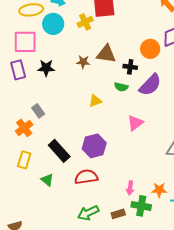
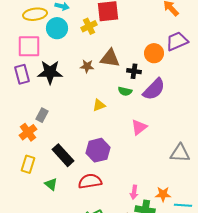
black star: (46, 68) -> (50, 72), size x1.4
gray rectangle: (38, 111) -> (42, 115), turned 64

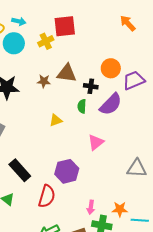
purple trapezoid: (177, 41) -> (134, 80), moved
green semicircle: (125, 91) -> (82, 106), turned 80
purple hexagon: (98, 150) -> (67, 171), moved
red semicircle: (90, 181) -> (47, 196), turned 115

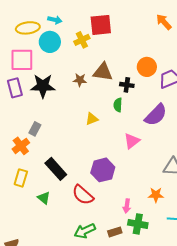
purple semicircle: (111, 104) -> (156, 115), moved
red semicircle: (47, 196) -> (83, 195), turned 115
orange star: (120, 209) -> (156, 195), moved

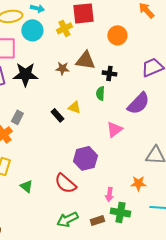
orange circle: (147, 67) -> (117, 35), moved
yellow triangle: (92, 119) -> (74, 107), turned 40
black rectangle: (56, 169) -> (57, 115), moved, size x0.6

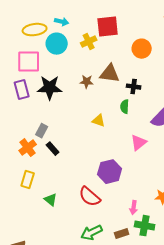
black rectangle: (57, 115) -> (53, 149), moved

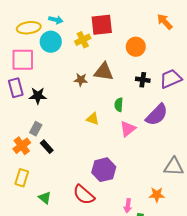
black cross: (134, 87) -> (143, 80), moved
black star: (50, 88) -> (38, 96), moved, size x0.7
pink triangle: (139, 143) -> (128, 129), moved

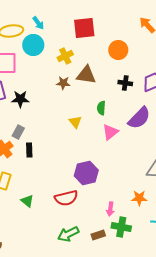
cyan arrow: (56, 20) -> (38, 23), turned 40
yellow cross: (83, 40) -> (65, 56), moved
yellow triangle: (93, 119) -> (75, 122), turned 32
black rectangle: (47, 147) -> (29, 150), turned 40
red semicircle: (84, 195) -> (66, 198), turned -55

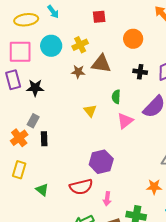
red square: (84, 28) -> (99, 17), size x0.6
cyan circle: (33, 45) -> (51, 46), moved
pink arrow: (110, 209) -> (107, 199), moved

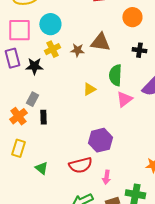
yellow cross: (80, 45) -> (52, 49), moved
green semicircle: (116, 97) -> (115, 75), size x1.5
yellow triangle: (90, 111) -> (89, 89), turned 40

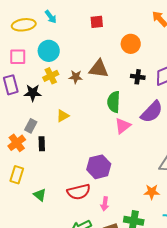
pink square: (19, 30) -> (18, 57), size x0.7
yellow triangle: (89, 89) -> (63, 116), moved

